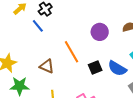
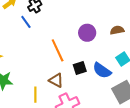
brown triangle: (47, 66) -> (56, 80), moved

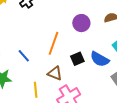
blue line: (26, 22) -> (24, 56), moved
orange line: (58, 50) -> (54, 43), turned 50

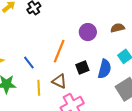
blue semicircle: (100, 59) -> (105, 69), turned -108
yellow line: (36, 90) -> (39, 88), moved

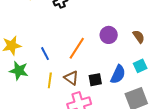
brown semicircle: (118, 28) -> (139, 37), turned 56
black square: (82, 68) -> (95, 80), moved

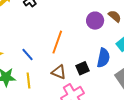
purple circle: (109, 35) -> (95, 21), moved
yellow line: (50, 80) -> (29, 81), moved

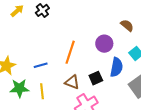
purple circle: (95, 21) -> (104, 44), moved
blue line: (28, 55) -> (41, 65), turned -64

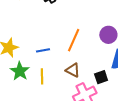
black square: (96, 78) -> (101, 77), moved
green star: (19, 88) -> (20, 71), turned 30

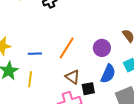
brown triangle: (73, 70) -> (73, 77), moved

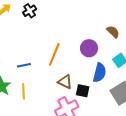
black square: (88, 89) -> (83, 91), turned 32

